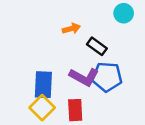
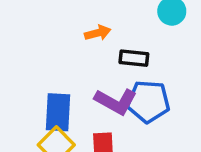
black rectangle: (97, 46) -> (134, 58), turned -30

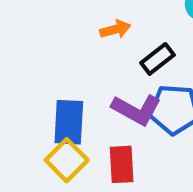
black rectangle: (134, 58) -> (157, 59), turned -44

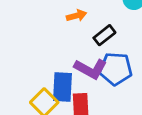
blue rectangle: (69, 122) -> (62, 87), moved

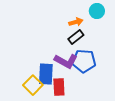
orange arrow: (76, 16) -> (76, 22), moved

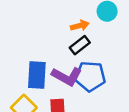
blue rectangle: (46, 74) -> (37, 75), moved

